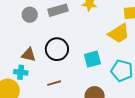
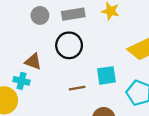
black circle: (57, 49) -> (69, 45), moved
brown line: (54, 83) -> (77, 88), moved

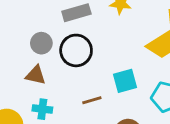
gray circle: (40, 15) -> (41, 43), moved
cyan cross: (22, 81) -> (42, 109), moved

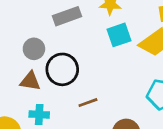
black circle: (76, 50) -> (62, 69), moved
cyan square: (125, 81) -> (119, 35), moved

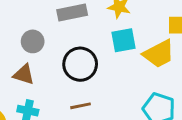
black circle: (62, 69) -> (80, 64), moved

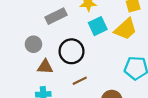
brown triangle: (24, 74) -> (45, 67), moved

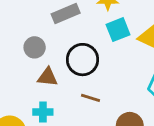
brown line: (80, 81) -> (91, 98), turned 40

